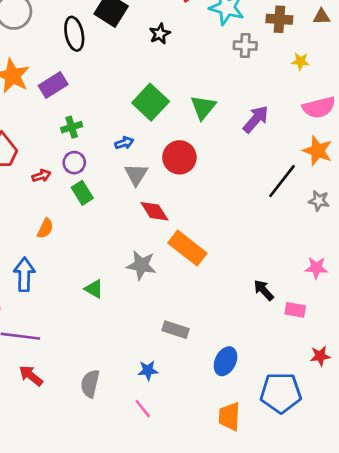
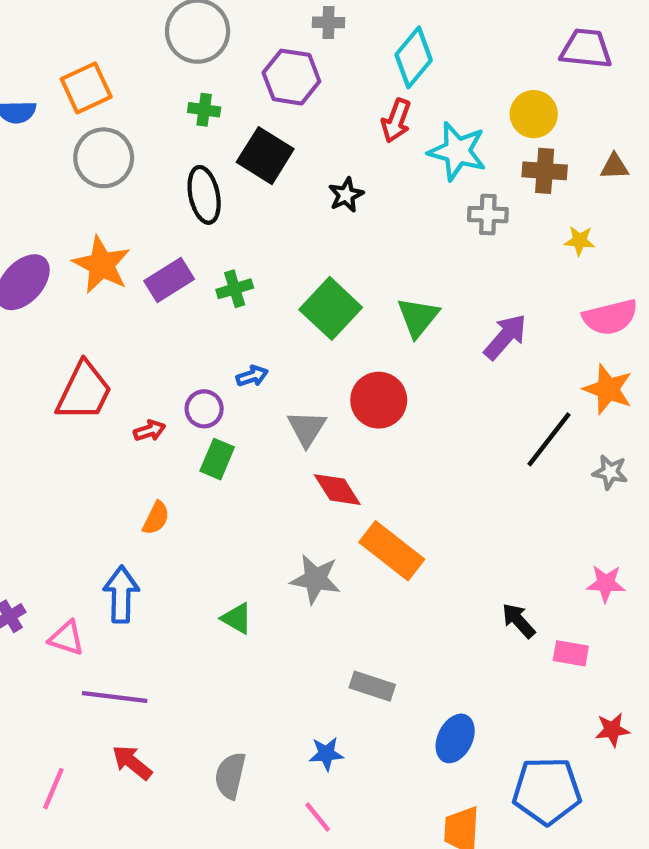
green cross: (72, 127) -> (235, 289), moved
blue arrow: (124, 143) -> (252, 376), moved
green rectangle: (82, 193) -> (217, 459), turned 55

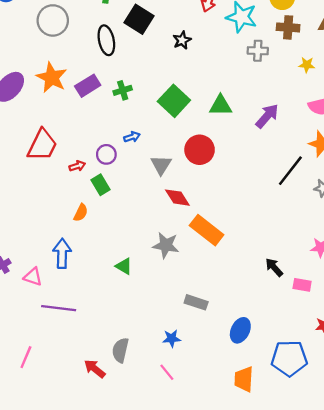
green triangle: (418, 317) -> (221, 105), turned 50
green rectangle: (217, 459) -> (101, 185), moved, turned -54
red arrow: (132, 762) -> (95, 369), moved

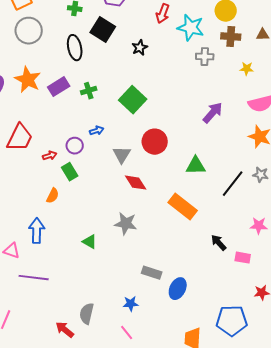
green triangle: (221, 105) -> (196, 166), moved
black line: (290, 171) -> (233, 184), moved
orange rectangle: (207, 230) -> (183, 207), moved
blue ellipse: (240, 330) -> (178, 289), moved

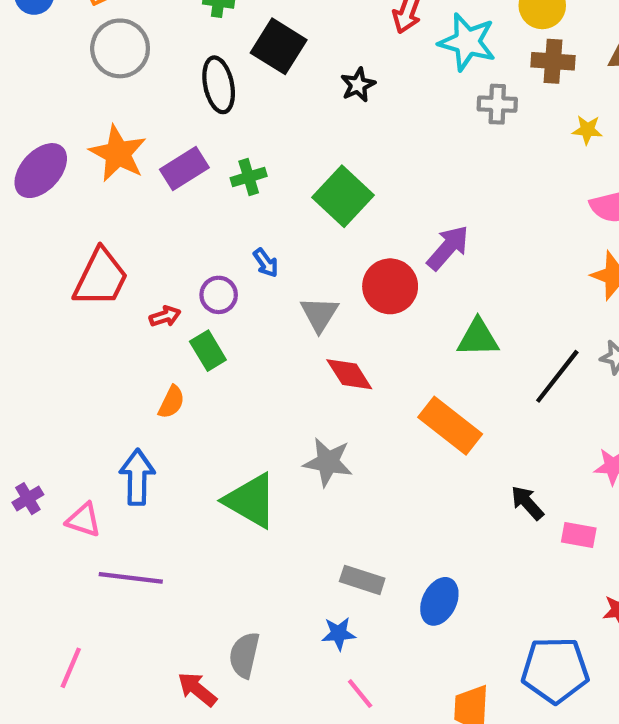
purple arrow: (213, 113) -> (448, 248), moved
blue arrow: (97, 131) -> (266, 263), turned 72
green triangle: (90, 242) -> (251, 501), size x1.8
gray rectangle: (152, 273) -> (362, 580), moved
pink line: (127, 333) -> (360, 694), moved

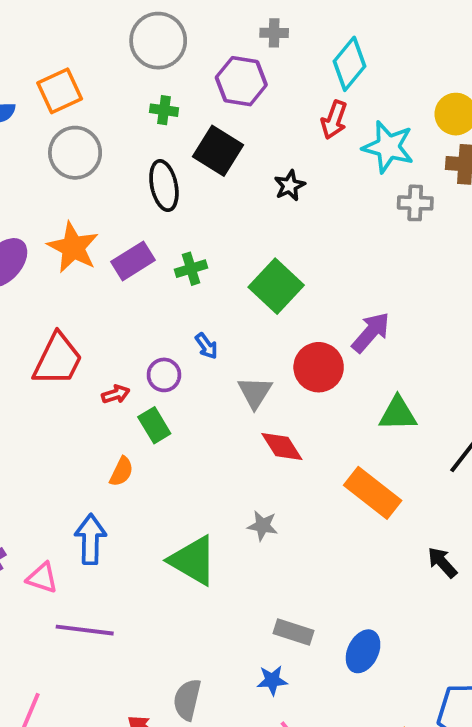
gray star: (328, 462) -> (263, 526), size x0.7

